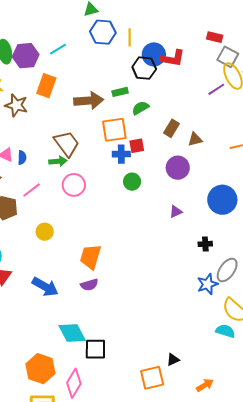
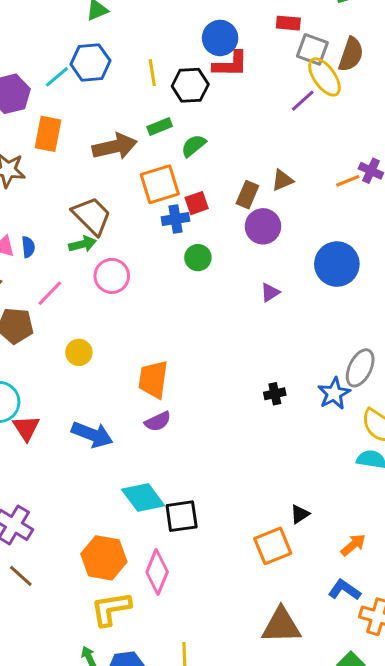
blue hexagon: (103, 32) -> (90, 62), moved
yellow line: (130, 37) -> (152, 73), moved
blue circle: (154, 54) -> (220, 38), moved
brown rectangle: (171, 128) -> (247, 195), moved
black cross: (205, 244) -> (275, 394), moved

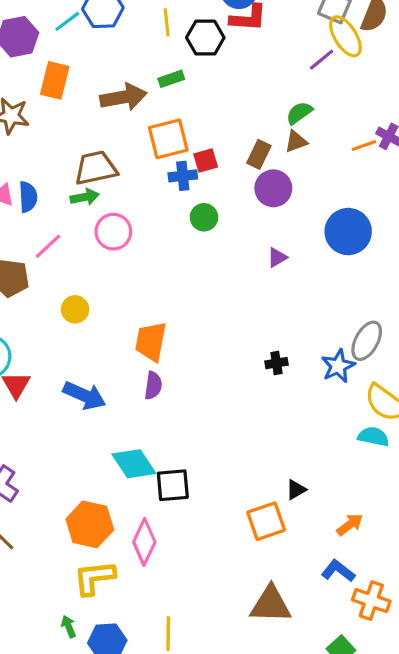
green semicircle: (194, 146) -> (299, 113), moved
brown trapezoid: (92, 216) -> (96, 168), turned -60
blue semicircle: (28, 247) -> (28, 197), size x1.4
purple semicircle: (158, 421) -> (153, 385), turned -60

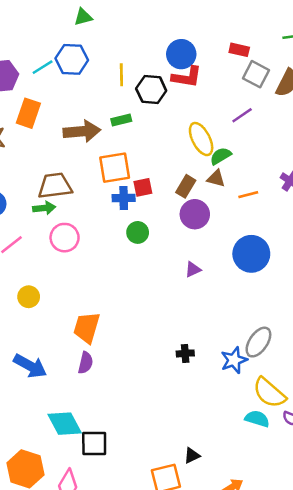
yellow ellipse: (345, 36) -> (201, 139), moved
brown triangle: (296, 141) -> (216, 178), turned 30
orange line: (364, 146) -> (248, 195), moved

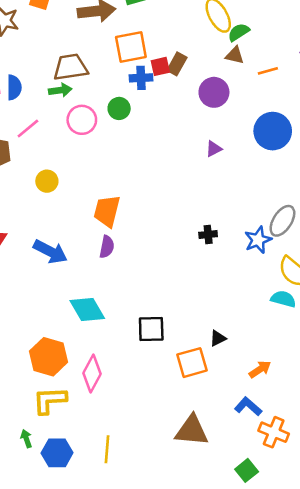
brown rectangle: (186, 186) -> (177, 64), moved
green circle: (138, 232) -> (119, 108), moved
black square: (94, 443) -> (151, 329), moved

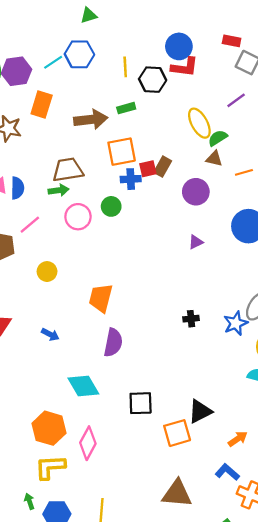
purple semicircle: (107, 247) -> (113, 343), moved, size x1.4
blue arrow: (50, 252) -> (50, 334), size x0.6
black triangle: (218, 338) -> (200, 411), size x1.6

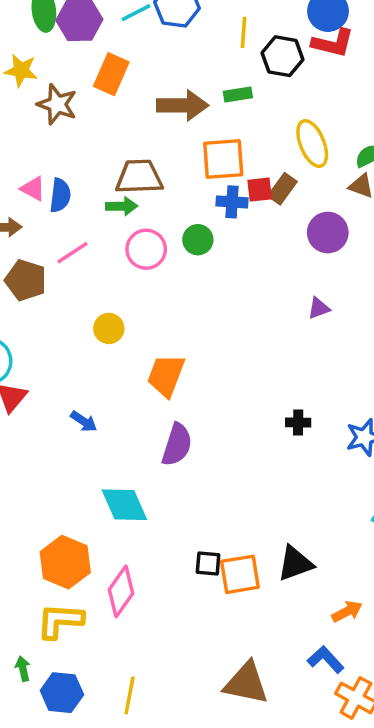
yellow ellipse: (199, 123) -> (312, 143), moved
yellow circle: (47, 272) -> (109, 328), moved
black square: (141, 403) -> (208, 563), moved, size x0.7
orange square: (177, 433) -> (240, 574), moved

